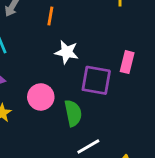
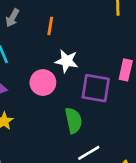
pink circle: (41, 97) -> (43, 83), moved

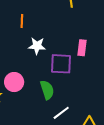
pink circle: (43, 83) -> (14, 82), moved

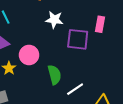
green semicircle: (47, 90) -> (54, 75), moved

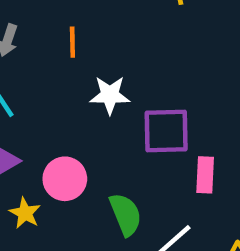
pink rectangle: (100, 24) -> (205, 175), moved

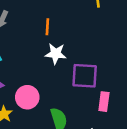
orange line: (72, 42) -> (47, 27), moved

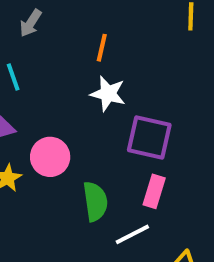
pink rectangle: (104, 102) -> (154, 191), moved

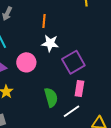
purple square: (149, 137) -> (73, 62), turned -35
pink circle: (50, 157) -> (26, 62), moved

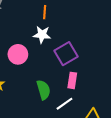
orange line: (44, 21) -> (45, 12), moved

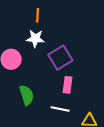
green semicircle: (43, 90) -> (27, 95), moved
white line: (65, 104) -> (60, 109), turned 48

